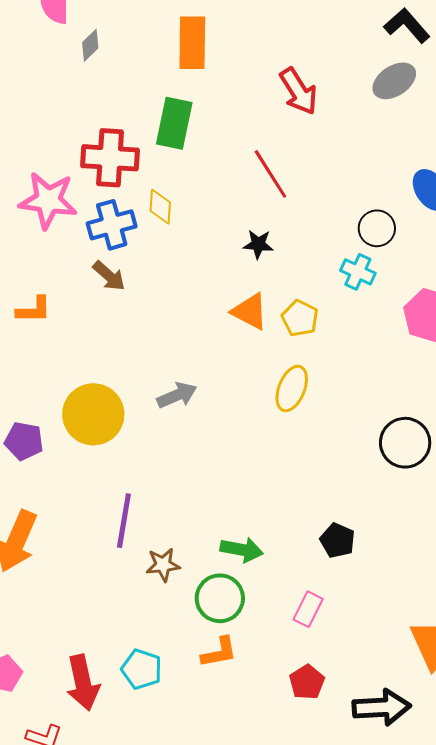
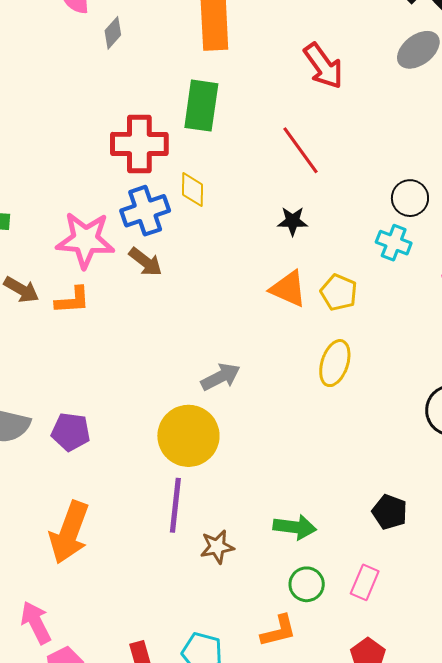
pink star: (48, 200) -> (85, 240), moved
yellow circle: (93, 414) -> (188, 436), moved
green circle: (220, 598) -> (307, 584), moved, size x0.7

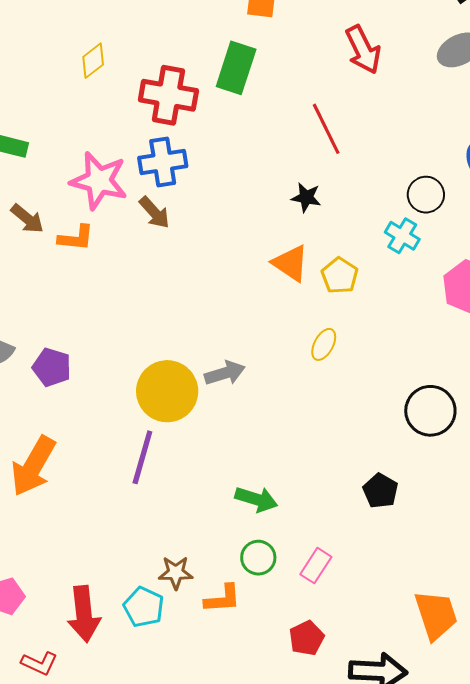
yellow diamond: (192, 190) -> (93, 61), moved, turned 42
yellow ellipse: (335, 363) -> (324, 344), size x0.7
gray arrow: (221, 377) -> (225, 373), moved
black pentagon: (390, 512) -> (380, 491), moved
brown star: (217, 547) -> (176, 573), moved

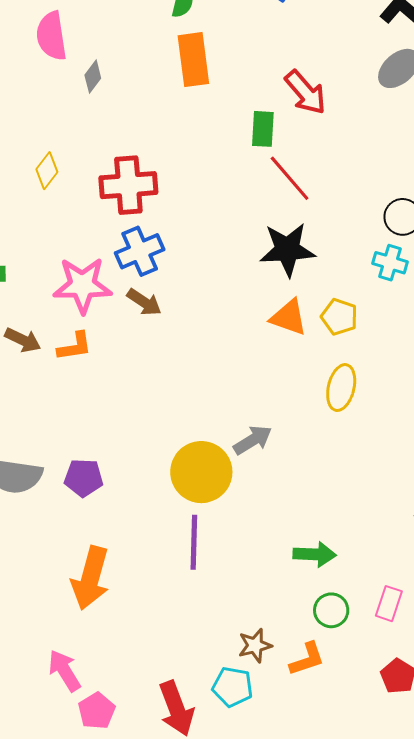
green rectangle: (236, 68) -> (263, 129), moved, size x0.7
black star: (306, 197) -> (287, 250), size x1.8
yellow ellipse: (324, 344) -> (341, 388), size x1.4

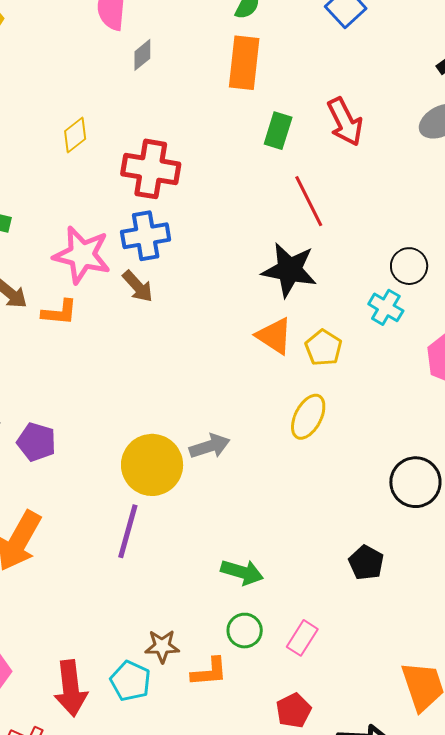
green rectangle: (263, 129) -> (278, 131), moved

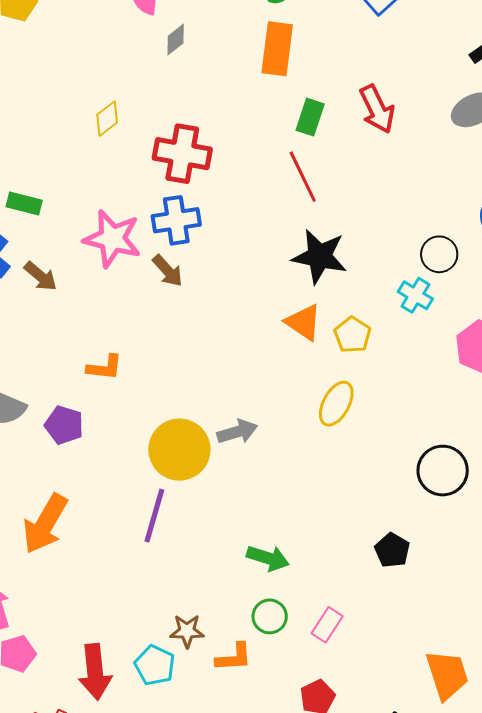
red line: (309, 201) -> (303, 177), moved
orange L-shape: (59, 312) -> (105, 367), moved

